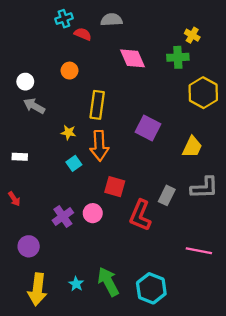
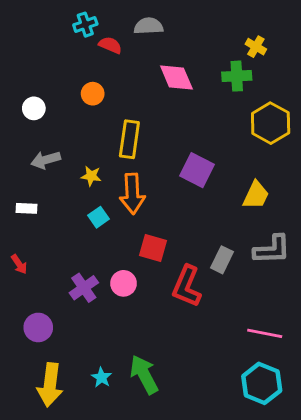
gray arrow: (34, 106) -> (46, 160), moved, turned -45
cyan hexagon: (151, 288) -> (262, 383), moved

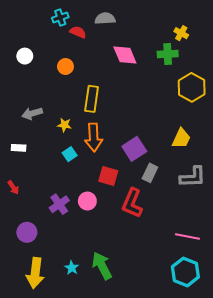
white circle: (34, 108) -> (25, 56), moved
purple square: (197, 170) -> (134, 149), moved, turned 30
gray rectangle: (222, 260) -> (150, 173), moved

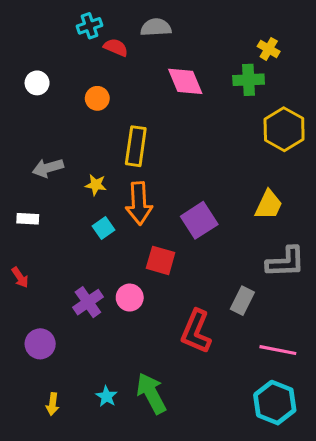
gray rectangle: (150, 173) -> (242, 301), moved
red L-shape: (132, 203) -> (196, 331), moved
yellow arrow: (35, 273) -> (52, 404), size x0.5

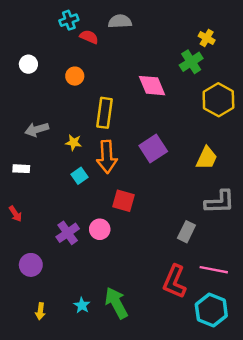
green cross: (249, 80) -> (191, 62), turned -30
pink diamond: (185, 81) -> (152, 86), moved
purple square: (199, 220) -> (153, 148), moved
red L-shape: (196, 331) -> (175, 282), moved

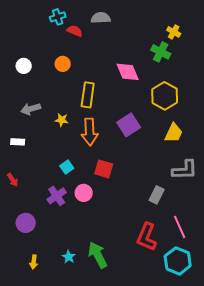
green cross: (191, 62) -> (161, 52), turned -30
white circle: (28, 64) -> (24, 66), moved
yellow hexagon: (218, 100) -> (165, 96), moved
cyan square: (80, 176) -> (67, 167), moved
pink line: (214, 270) -> (180, 227), turned 55

